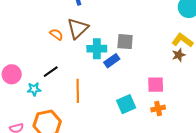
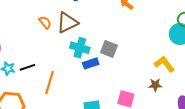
brown star: (179, 55) -> (155, 85), moved
black line: (51, 72) -> (27, 67), moved

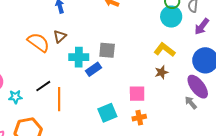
orange semicircle: (45, 22) -> (38, 42), size x1.6
brown triangle: (67, 23) -> (60, 36), size x0.6
black line: (27, 67) -> (43, 86), moved

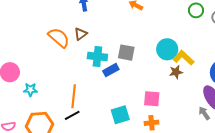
cyan circle: (171, 17) -> (167, 49), moved
brown star: (161, 72) -> (176, 72), moved
black line: (43, 86) -> (72, 115), moved

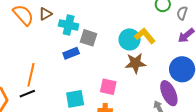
cyan cross: (97, 56) -> (69, 25), moved
yellow L-shape: (183, 58) -> (145, 36), moved
brown star: (176, 72) -> (135, 63), size x1.5

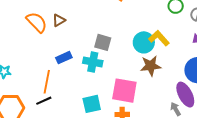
cyan cross: (69, 25) -> (93, 62), moved
blue rectangle: (71, 53) -> (64, 58), moved
pink square: (108, 87) -> (124, 91), size x1.5

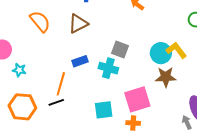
brown triangle: (59, 20) -> (78, 24), size x1.5
orange semicircle: (37, 22) -> (40, 21), moved
pink square: (124, 91) -> (137, 99), turned -32

